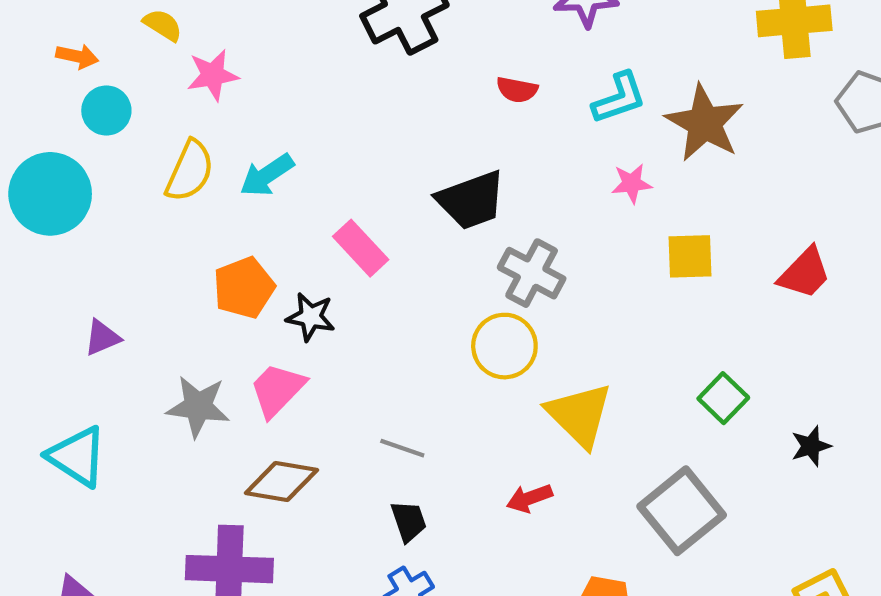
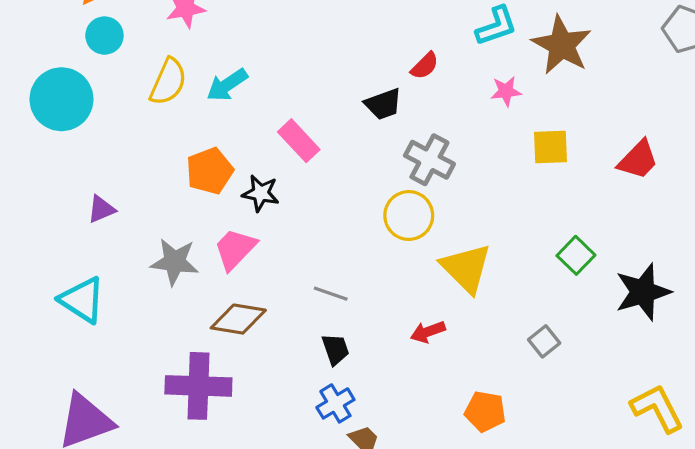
red semicircle: (517, 90) -> (425, 66), moved, turned -56
black trapezoid: (471, 200) -> (383, 104), size x0.7
black star: (811, 446) -> (643, 292), size x1.8
gray square: (682, 511) -> (544, 341), size x0.5

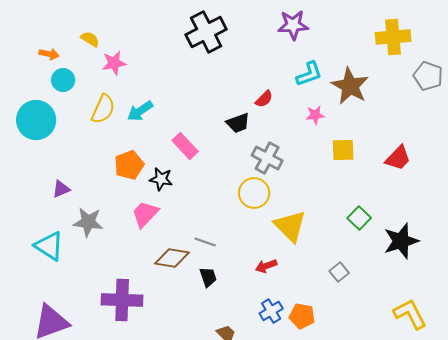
gray star: (175, 262) -> (88, 222), moved
brown diamond: (238, 319) -> (172, 258), moved
blue cross: (335, 403) -> (271, 311), moved

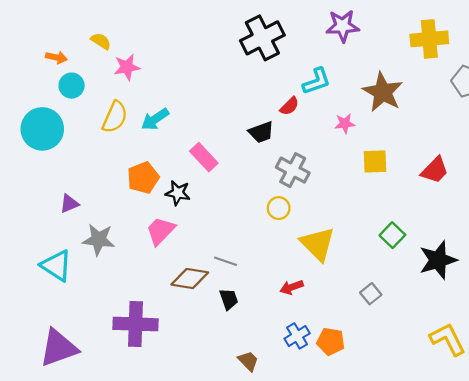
purple star: (293, 25) -> (343, 26), moved
black cross: (206, 32) -> (262, 38), moved
cyan L-shape: (309, 74) -> (317, 81), moved
yellow circle: (254, 193) -> (279, 208), size x0.7

